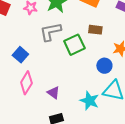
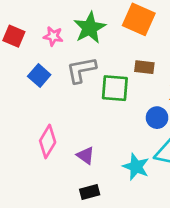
green square: (74, 45) -> (115, 88), turned 30
blue square: (20, 55) -> (39, 75), moved

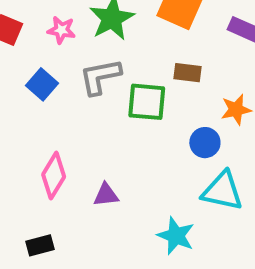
purple triangle: (85, 155) -> (106, 195), turned -42
cyan star: (136, 167) -> (176, 236), moved
black rectangle: (90, 192) -> (40, 245), moved

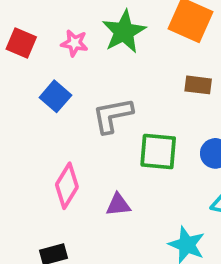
gray L-shape: (100, 77) -> (113, 115), moved
green square: (147, 102) -> (158, 152), moved

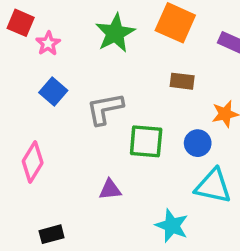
red square: (21, 43) -> (21, 23), moved
pink star: (74, 43) -> (48, 43), moved, turned 30
pink diamond: (67, 186) -> (33, 162), moved

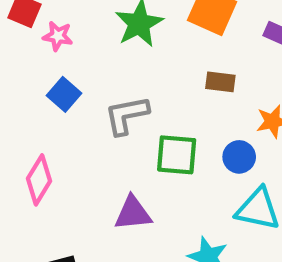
pink star: (48, 43) -> (58, 36), turned -30
purple triangle: (110, 190) -> (133, 213), size x1.4

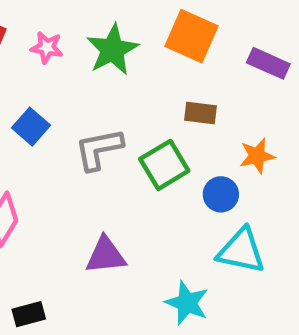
pink star: (58, 36) -> (47, 47), moved
green square: (177, 155) -> (164, 165), moved, turned -36

